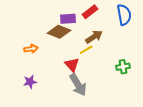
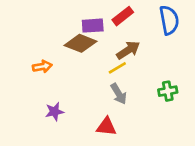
red triangle: (72, 65) -> (106, 127), moved, turned -42
purple star: (30, 82) -> (55, 112), moved
gray arrow: (78, 85) -> (119, 94), moved, size x0.7

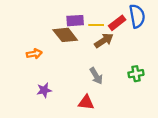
red rectangle: (123, 16) -> (117, 23), moved
brown diamond: (80, 43) -> (65, 35), turned 30
yellow line: (117, 68) -> (96, 25), moved, turned 32

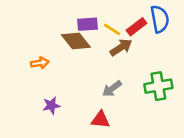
yellow line: (96, 25) -> (112, 29), turned 32
green cross: (136, 74) -> (158, 86), size x1.5
gray arrow: (96, 76) -> (112, 89), turned 84

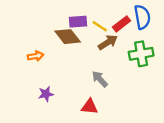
green cross: (158, 86) -> (141, 54), moved
gray arrow: (112, 89) -> (100, 79), turned 84

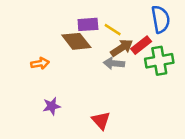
red rectangle: (122, 24) -> (141, 45), moved
gray arrow: (100, 79) -> (114, 63), moved, turned -42
red triangle: (89, 107) -> (101, 120), turned 42

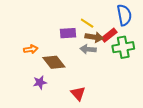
purple rectangle: (88, 24) -> (68, 33), moved
brown diamond: (76, 41) -> (54, 62), moved
brown arrow: (122, 48) -> (94, 37), turned 42

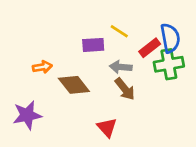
blue semicircle: (124, 15) -> (170, 38), moved
brown arrow: (94, 37) -> (125, 89), moved, turned 42
purple star: (40, 82) -> (27, 115), moved, size x1.5

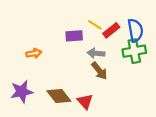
red rectangle: (150, 48) -> (111, 30), moved
brown diamond: (74, 85) -> (59, 96), moved

